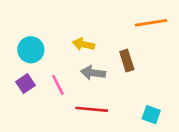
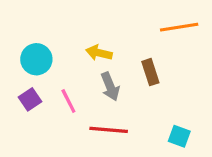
gray arrow: (93, 73) -> (110, 87), turned -120

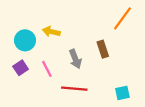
orange line: (179, 27) -> (122, 18), turned -45
yellow arrow: (99, 53) -> (51, 32), moved
cyan square: (179, 136) -> (122, 93), turned -32

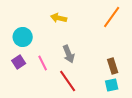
yellow arrow: (51, 32) -> (59, 18), moved
brown rectangle: (103, 49) -> (113, 66), moved
red line: (74, 89) -> (68, 81), turned 50

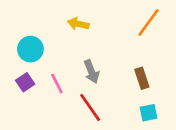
brown rectangle: (113, 66) -> (142, 78), moved

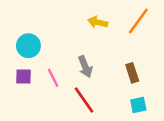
yellow arrow: (78, 24) -> (98, 22), moved
purple square: (25, 82) -> (23, 77), turned 35

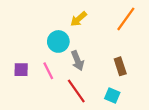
yellow arrow: (98, 22) -> (79, 19), moved, turned -54
cyan circle: (28, 46) -> (58, 41), moved
cyan square: (138, 105) -> (112, 96), moved, turned 35

